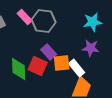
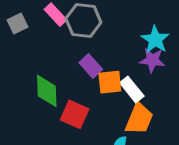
cyan star: (93, 22) -> (155, 40), moved, turned -30
red square: (38, 66) -> (75, 114), moved

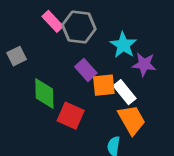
gray square: (17, 23) -> (17, 56), moved
cyan star: (155, 40) -> (123, 45), moved
orange trapezoid: (139, 119) -> (132, 120), turned -52

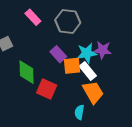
gray hexagon: (79, 27) -> (68, 21), moved
cyan star: (123, 45) -> (87, 53), moved, turned 30

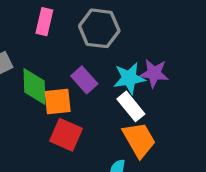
pink rectangle: (33, 17) -> (44, 22), turned 56
orange square: (72, 66) -> (58, 101), moved
green diamond: (27, 72) -> (34, 87), moved

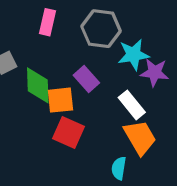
cyan star: (129, 78) -> (133, 55), moved

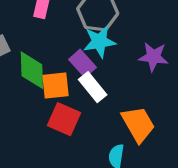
cyan star: (133, 55) -> (99, 42), moved
white rectangle: (132, 105) -> (93, 87), moved

